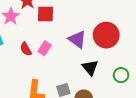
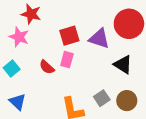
red square: (45, 14) -> (69, 36), moved

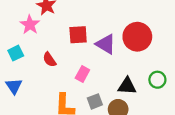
pink rectangle: (67, 60) -> (82, 74), moved
black triangle: (123, 65) -> (127, 86), moved, turned -42

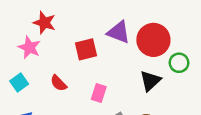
purple triangle: (106, 44) -> (119, 32), moved
green circle: (157, 80) -> (179, 63), moved
black triangle: (127, 86) -> (150, 81), moved, turned -36

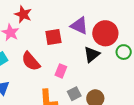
black triangle: (150, 81) -> (92, 54), moved
red semicircle: (59, 83) -> (31, 61), size x1.5

